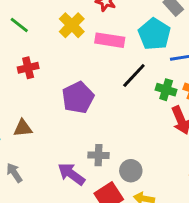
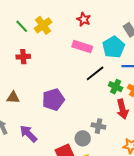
yellow cross: (72, 25) -> (43, 25), moved
purple pentagon: (78, 98) -> (53, 100), moved
gray cross: (99, 155) -> (98, 126), moved
purple arrow: (71, 174) -> (28, 134), moved

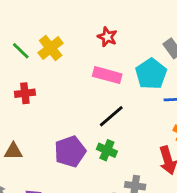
black line: (95, 73) -> (111, 116), moved
green cross: (116, 87) -> (107, 150), moved

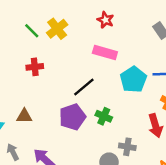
cyan pentagon: (151, 74) -> (133, 79), moved
black line: (111, 116) -> (84, 87), moved

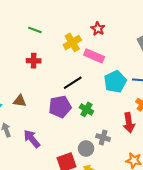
yellow cross: (57, 29) -> (72, 42), moved
green line: (32, 31) -> (35, 30), turned -32

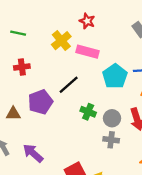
purple pentagon: (60, 107) -> (40, 102), moved
gray circle: (86, 149) -> (112, 118), moved

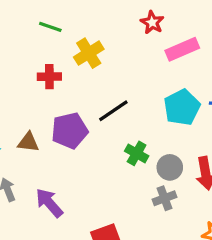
yellow cross: (61, 41) -> (89, 53), moved
pink rectangle: (87, 52) -> (182, 49), moved, turned -45
gray cross: (111, 140) -> (164, 198), turned -35

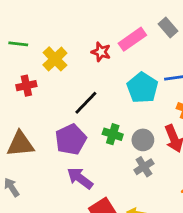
red star: (152, 22) -> (101, 52), moved
purple pentagon: (70, 131) -> (71, 139), moved
brown triangle: (28, 142) -> (20, 144), size x1.5
purple arrow: (49, 203) -> (80, 178), moved

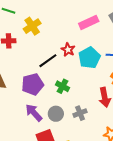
red star: (101, 52) -> (68, 50), moved
gray circle: (143, 140) -> (56, 114), moved

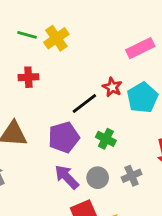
yellow cross: (32, 26) -> (56, 38), moved

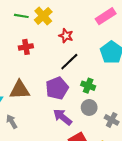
red star: (112, 87) -> (66, 36), moved
gray cross: (132, 176) -> (112, 120), moved, turned -32
gray circle: (98, 178) -> (89, 107), moved

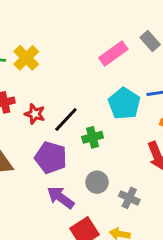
red star: (66, 36) -> (35, 114), moved
green cross: (88, 86) -> (93, 137), moved, turned -32
purple pentagon: (57, 88) -> (51, 158), turned -30

